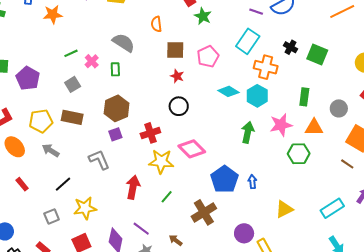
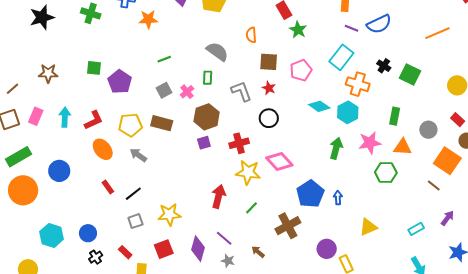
pink cross: (92, 61) -> (187, 92), moved
gray L-shape: (99, 160) -> (241, 91), moved
black line: (63, 184) -> (133, 194), moved
cyan rectangle: (332, 208) -> (416, 229), size x0.7

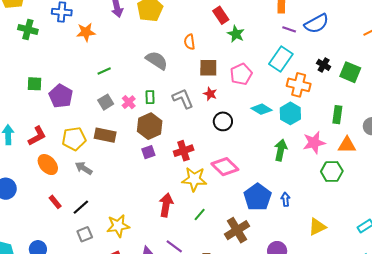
green rectangle: (208, 78) -> (150, 97), moved
black circle: (269, 118) -> (223, 121), moved

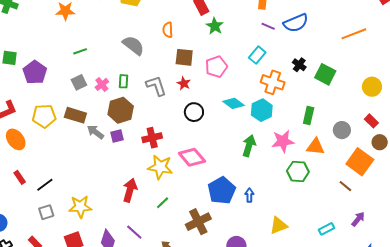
cyan rectangle: (281, 59) -> (257, 55), size x0.7
gray arrow: (84, 168) -> (95, 132), moved

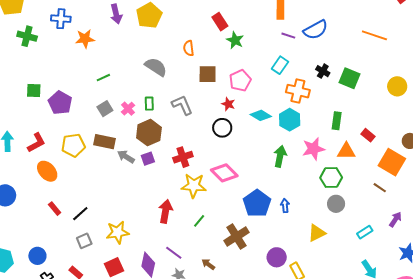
orange line: (354, 34) -> (374, 35), turned 45
red star: (184, 83) -> (228, 104), moved
red rectangle: (371, 121) -> (368, 135), moved
gray circle: (342, 130) -> (336, 204), moved

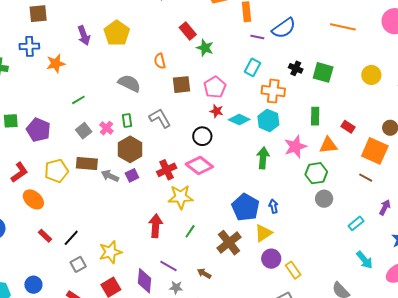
red star: (228, 104) -> (217, 111), moved
pink diamond: (224, 173) -> (199, 165), moved
yellow triangle: (317, 233) -> (263, 233), moved

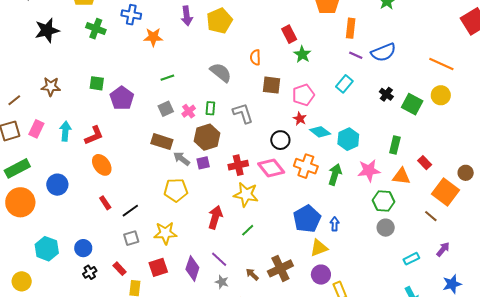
yellow circle: (371, 75) -> (441, 95), moved
orange cross: (273, 91) -> (306, 166), moved
yellow pentagon: (56, 171) -> (176, 190), moved
brown cross: (229, 243) -> (280, 268), moved

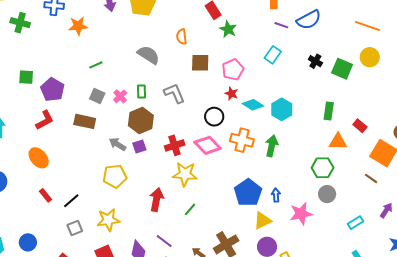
gray square: (166, 109) -> (97, 96), turned -35
red L-shape: (94, 135) -> (45, 120), moved
brown rectangle: (162, 142) -> (85, 121), moved
pink star: (369, 170) -> (301, 214), moved

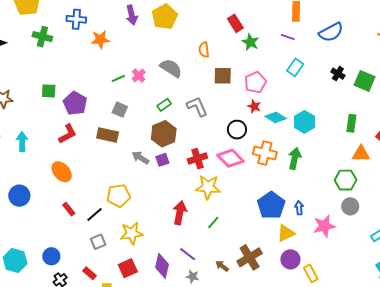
purple line: (281, 25) -> (288, 37), moved
green rectangle: (141, 92) -> (164, 105), turned 56
pink cross: (120, 96) -> (139, 75), moved
yellow pentagon: (115, 176) -> (118, 196), moved

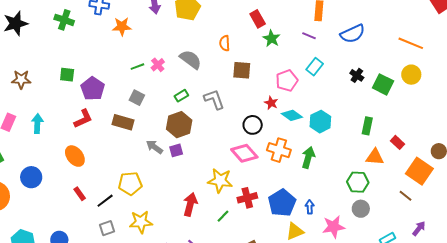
pink pentagon: (255, 82) -> (287, 81), moved
red cross: (197, 159) -> (247, 198), moved

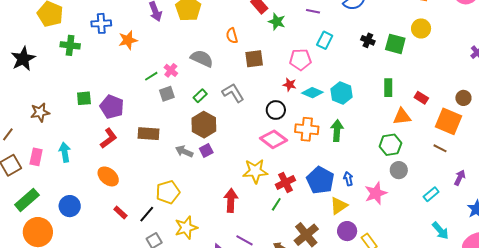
pink pentagon: (287, 81) -> (300, 60), turned 30
gray square: (137, 98) -> (167, 94), moved, turned -35
green line: (223, 216) -> (276, 204), moved

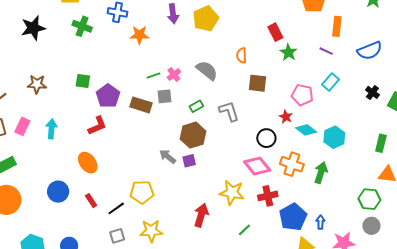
brown rectangle: (148, 134) -> (141, 105), moved
red cross: (285, 182) -> (268, 196), moved
blue circle: (70, 206) -> (58, 192), moved

